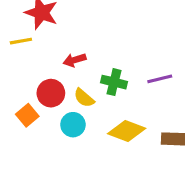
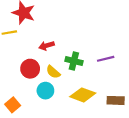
orange square: (27, 115) -> (13, 105), moved

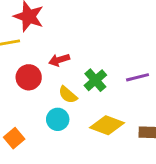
green cross: (74, 61) -> (95, 80), turned 35
red circle: (30, 69) -> (29, 77), moved

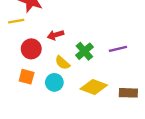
orange square: (14, 138) -> (27, 77), moved, turned -35

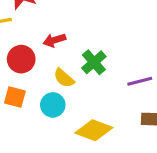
purple line: (118, 49) -> (140, 81), moved
yellow diamond: (94, 87) -> (94, 130), moved

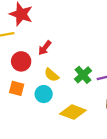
red arrow: (54, 40) -> (45, 48), turned -35
green cross: (94, 62) -> (83, 75), moved

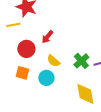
yellow diamond: (73, 112) -> (85, 94), moved, turned 60

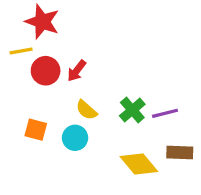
red circle: (26, 49) -> (46, 71), moved
yellow diamond: (85, 94) -> (139, 164), turned -30

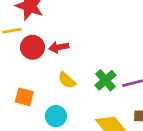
red arrow: (77, 71) -> (59, 47), turned 42
cyan circle: (75, 138) -> (56, 116), moved

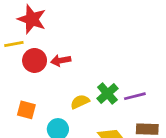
yellow semicircle: (67, 80) -> (80, 102), moved, turned 114

